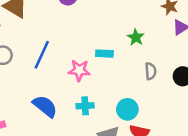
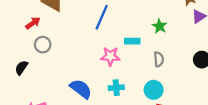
blue line: (42, 55) -> (102, 17), moved
gray semicircle: (151, 71) -> (159, 59), moved

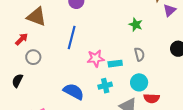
blue line: (102, 17) -> (72, 37), moved
cyan rectangle: (132, 41) -> (115, 64), moved

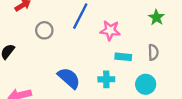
gray circle: (33, 57) -> (44, 30), moved
pink star: (96, 58) -> (110, 30), moved

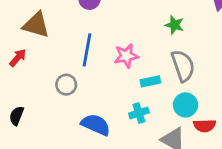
gray circle: (44, 30) -> (66, 85), moved
gray semicircle: (153, 52) -> (183, 66), size x1.6

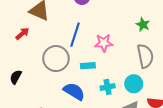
cyan rectangle: (150, 81) -> (88, 66), moved
gray circle: (66, 85) -> (56, 59), size x1.6
cyan circle: (185, 105) -> (134, 84), moved

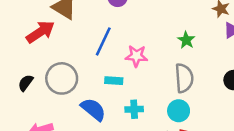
red arrow: (22, 34) -> (40, 32), size x1.6
gray circle: (56, 59) -> (62, 78), moved
cyan circle: (134, 84) -> (179, 111), moved

